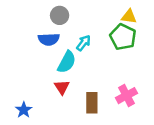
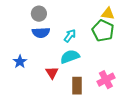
gray circle: (60, 15) -> (39, 14), moved
cyan semicircle: (67, 62) -> (70, 57), moved, turned -138
blue star: (24, 110) -> (20, 62), moved

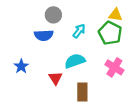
gray circle: (39, 14) -> (53, 15), moved
cyan arrow: (70, 36) -> (79, 31), moved
pink cross: (106, 80) -> (114, 67), moved, turned -30

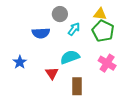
gray circle: (53, 15) -> (60, 14), moved
yellow triangle: (115, 15) -> (100, 14), moved

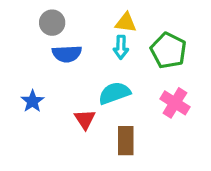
gray circle: (60, 14) -> (52, 23), moved
yellow triangle: (100, 14) -> (126, 23), moved
cyan arrow: (74, 29) -> (121, 47), turned 144

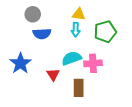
green pentagon: (168, 50) -> (105, 32), turned 30
blue star: (32, 101) -> (20, 63), size x1.5
pink cross: (175, 103) -> (93, 63), moved, turned -36

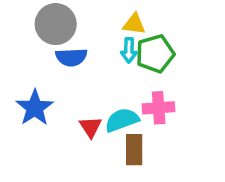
gray circle: (33, 14) -> (56, 24), size x1.5
green pentagon: (105, 32) -> (155, 54), moved
cyan semicircle: (72, 58) -> (122, 120), moved

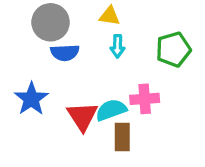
yellow triangle: (134, 24) -> (110, 16), moved
green pentagon: (155, 54) -> (173, 49), moved
red triangle: (91, 127) -> (82, 116), size x1.5

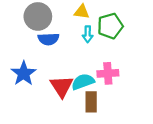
green pentagon: (173, 49) -> (110, 26), moved

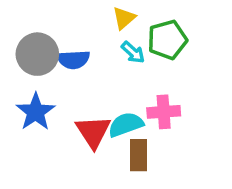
yellow triangle: (82, 12) -> (124, 18), turned -49
gray circle: (38, 16) -> (37, 54), moved
cyan arrow: (88, 34) -> (133, 52), turned -49

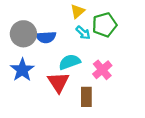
pink cross: (164, 112) -> (102, 70), turned -36
cyan semicircle: (126, 124) -> (70, 62), moved

